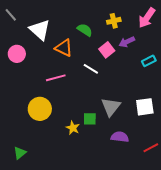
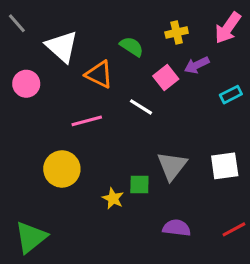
purple semicircle: (120, 137) -> (177, 228), moved
green triangle: (20, 153) -> (31, 237), size x1.6

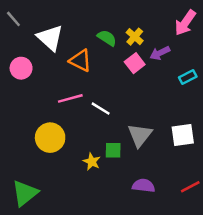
yellow cross: (177, 33) -> (135, 37), moved, turned -36
white line: (141, 107) -> (101, 109), moved

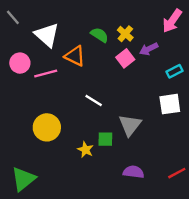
pink line: (70, 98) -> (46, 74), moved
white square: (183, 135) -> (170, 104), moved

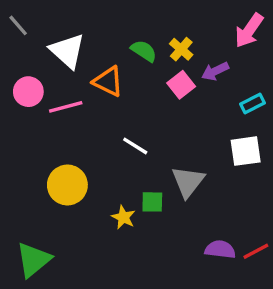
purple semicircle: (133, 172) -> (220, 250), moved

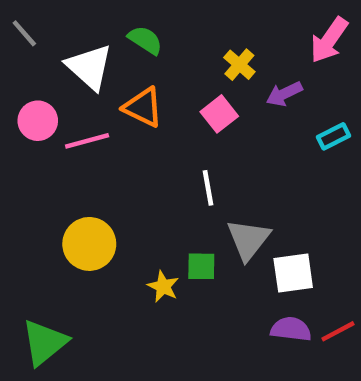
green semicircle: (144, 51) -> (145, 40), moved
pink square: (181, 85) -> (219, 114), moved
white line: (135, 146) -> (208, 188), moved, turned 48
white square: (246, 151) -> (293, 273), moved

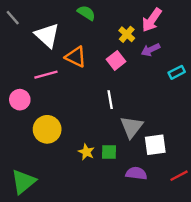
green semicircle: (145, 40) -> (86, 13), moved
pink arrow: (329, 40) -> (152, 20), moved
pink circle: (38, 121) -> (20, 100), moved
green square: (201, 266) -> (109, 152), moved
purple semicircle: (291, 329) -> (136, 173), moved

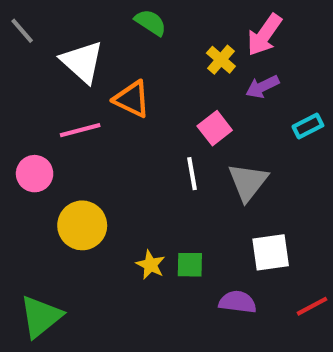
pink square: (116, 60) -> (215, 128), moved
gray triangle: (131, 127) -> (248, 182), moved

